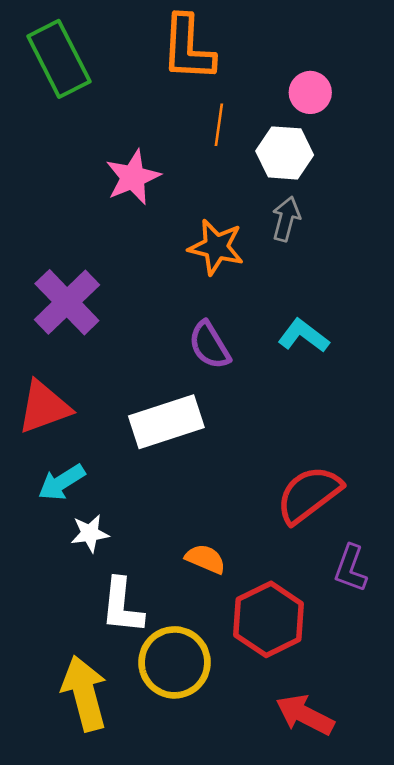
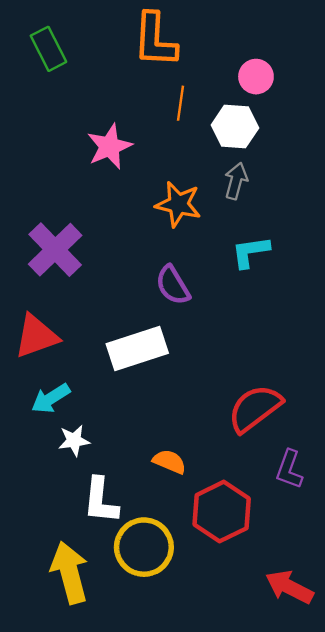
green rectangle: (59, 59) -> (48, 49), size x0.7
cyan L-shape: (304, 336) -> (250, 252), moved, turned -45
red arrow: (305, 715) -> (289, 587), moved

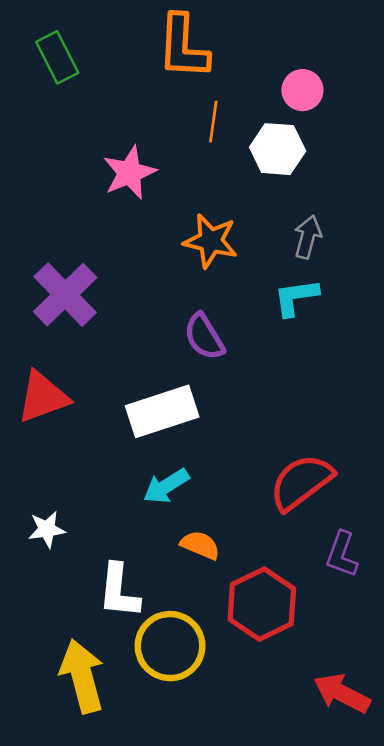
gray arrow: (236, 181) -> (308, 237), moved
cyan arrow: (51, 398) -> (166, 486), moved
white star: (74, 441) -> (47, 529), moved

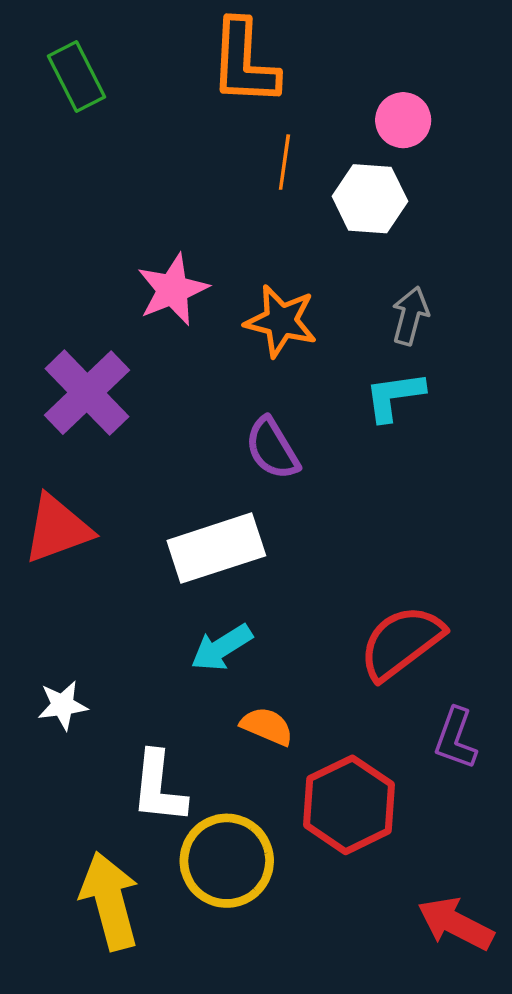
pink star: (129, 173) -> (173, 290), moved

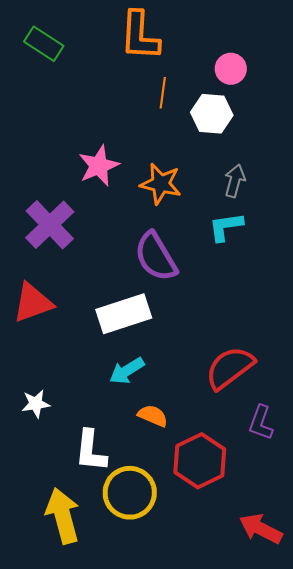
green rectangle: (77, 76) -> (44, 44), turned -30
purple semicircle: (272, 449) -> (156, 257), size x1.4

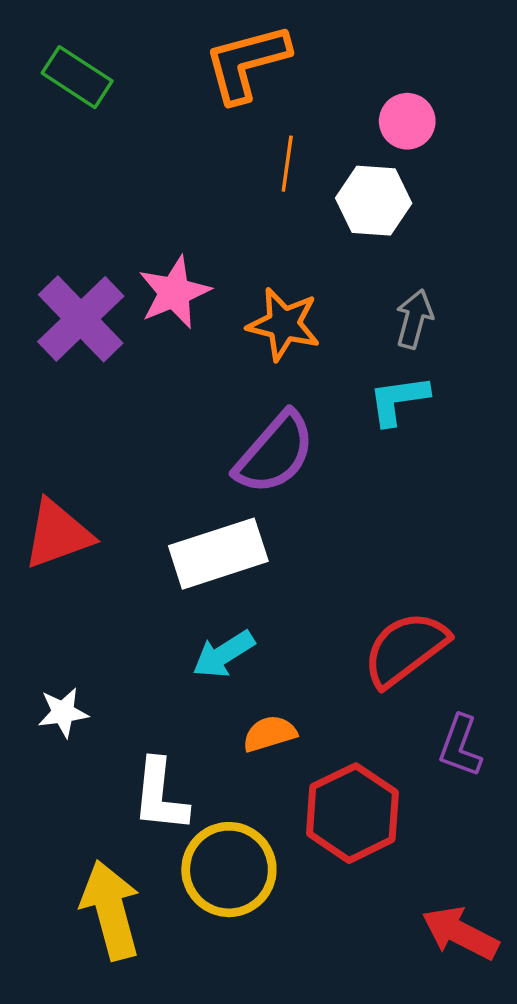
orange L-shape: (140, 36) -> (247, 63), turned 72
purple cross: (50, 225) -> (81, 319), moved
purple semicircle: (156, 257) -> (275, 453), turned -108
orange semicircle: (153, 416) -> (270, 734), turned -40

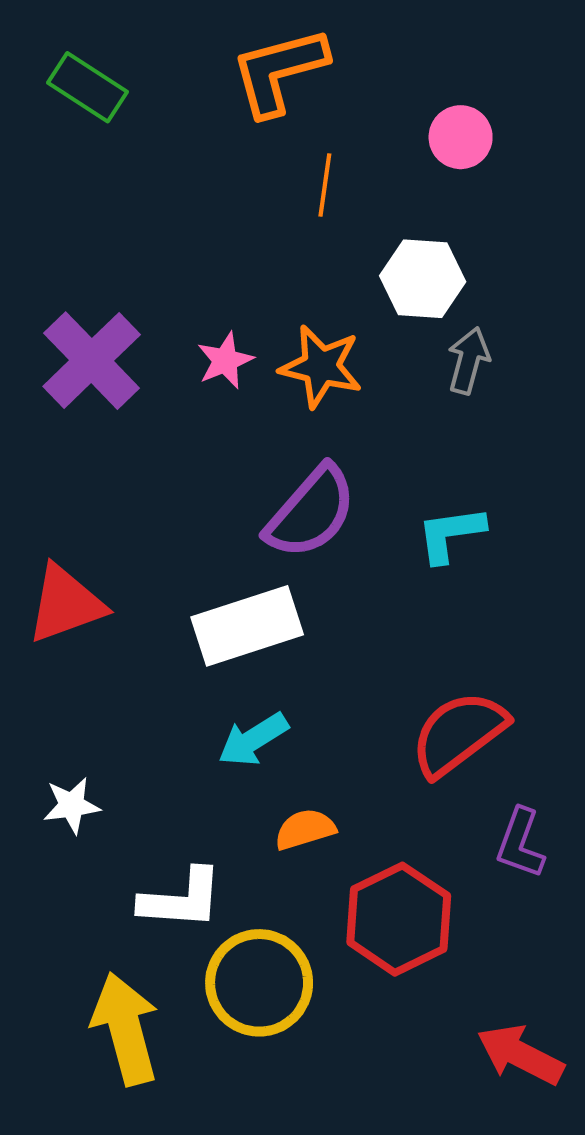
white hexagon: (374, 201) -> (423, 279), moved
pink star: (174, 292) -> (225, 361), moved, size x0.7
cyan L-shape: (398, 400) -> (451, 534), moved
white L-shape: (160, 795) -> (181, 899), turned -92

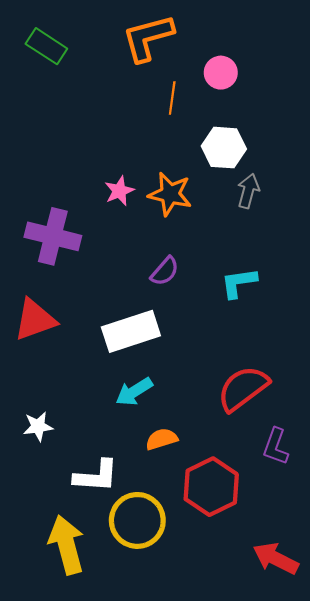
pink circle: (461, 137) -> (221, 73), moved
purple cross: (92, 361) -> (53, 236), moved, turned -32
purple semicircle: (311, 512) -> (165, 271), size x0.6

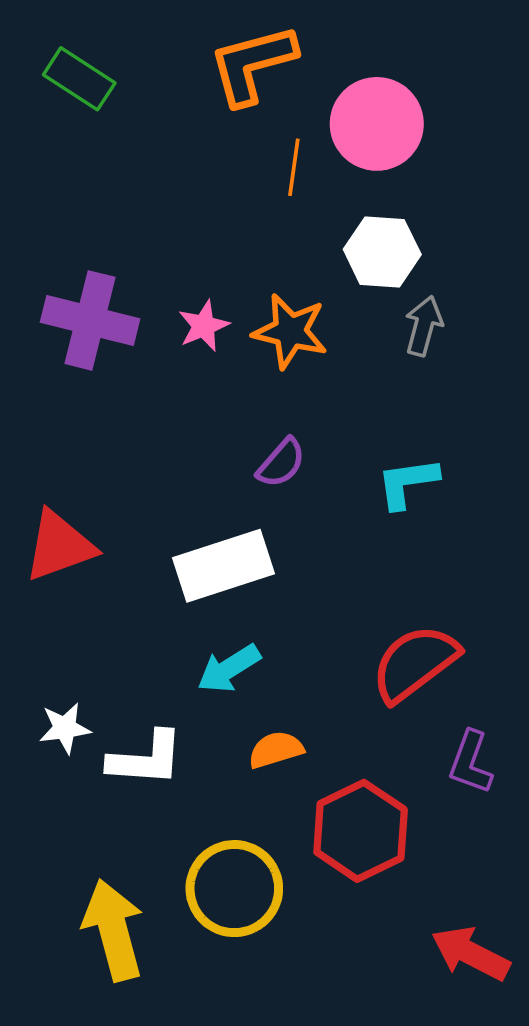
pink circle: (221, 73) -> (377, 124), size x1.6
purple cross: (53, 236) -> (90, 320), moved
white L-shape: (96, 476) -> (146, 759), moved

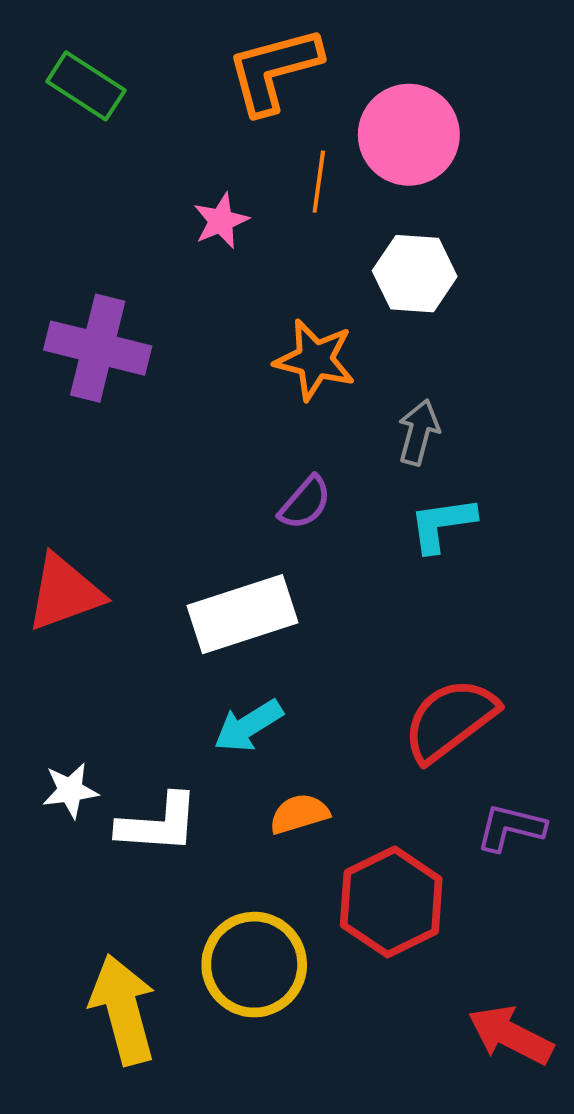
pink star: (204, 326) -> (221, 221), moved
gray arrow: (424, 326) -> (419, 432), moved
purple L-shape: (471, 762) -> (511, 828), turned 84

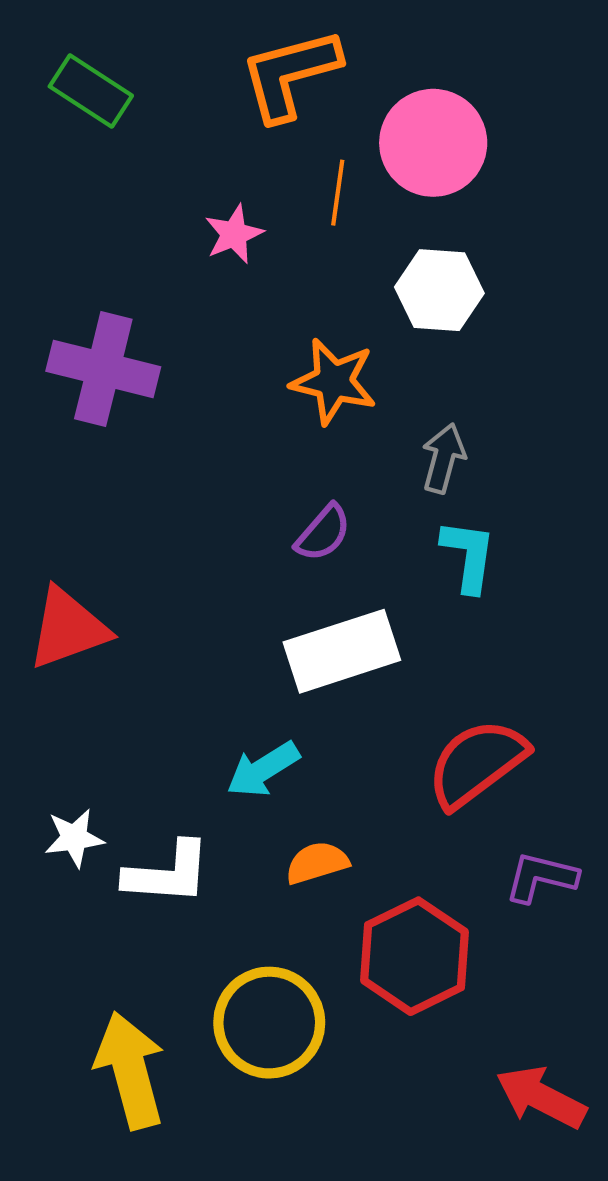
cyan L-shape: (442, 524) -> (468, 556), turned 106
white rectangle: (242, 614) -> (342, 651), moved

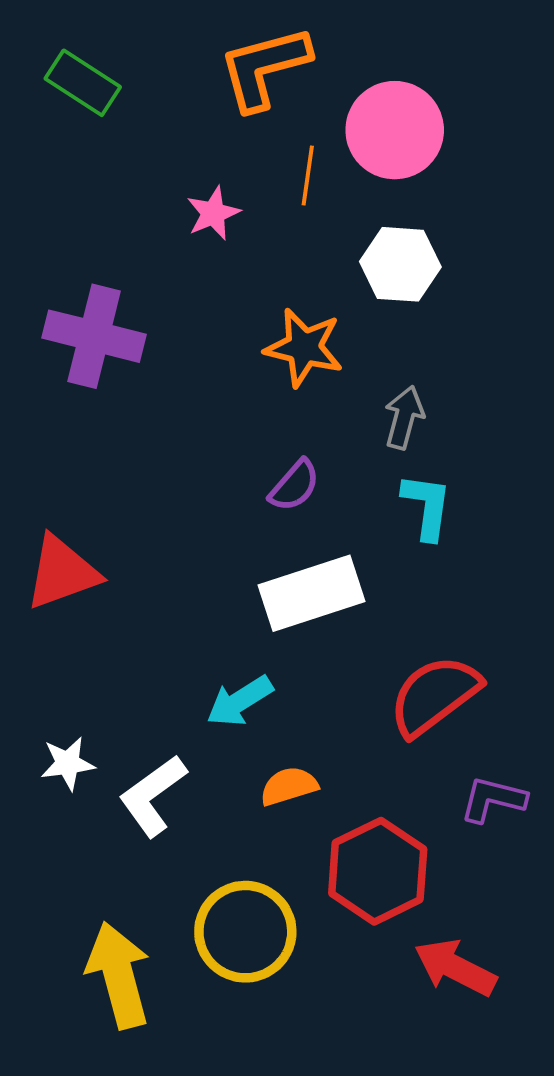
white L-shape: (168, 873) -> (153, 796), turned 140
red arrow: (541, 1097) -> (455, 968), moved

